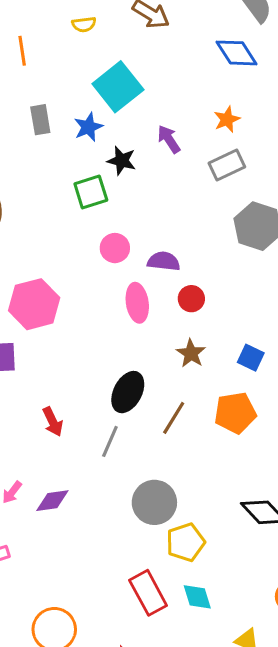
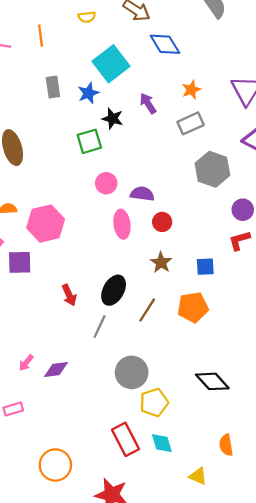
blue diamond: (236, 53) -> (165, 44), moved
blue square: (251, 358) -> (205, 267), turned -30
red arrow: (53, 422) -> (69, 295), moved

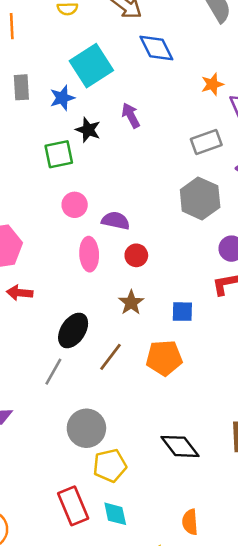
orange star: (191, 90) -> (212, 84), moved
gray rectangle: (191, 123) -> (206, 142), moved
red arrow: (69, 295) -> (20, 293), moved, turned 115

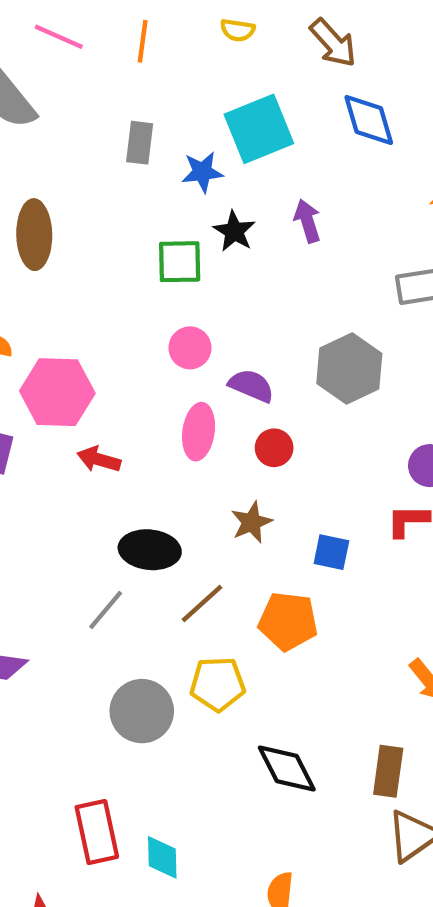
gray hexagon: (200, 198) -> (349, 368), moved
red arrow: (20, 293) -> (99, 459), moved
black ellipse: (73, 330) -> (150, 550), turned 52
yellow pentagon: (110, 466) -> (218, 684), moved

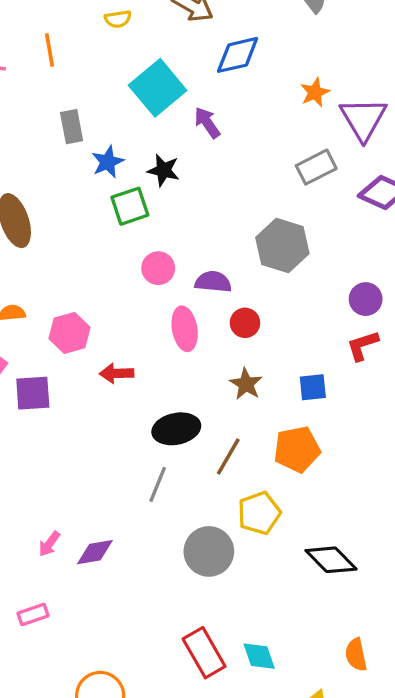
blue diamond: (369, 120) -> (238, 55), turned -69
blue star: (202, 172) -> (108, 162), moved
purple arrow: (307, 221) -> (207, 123), moved
pink hexagon: (57, 392) -> (69, 333), size x0.7

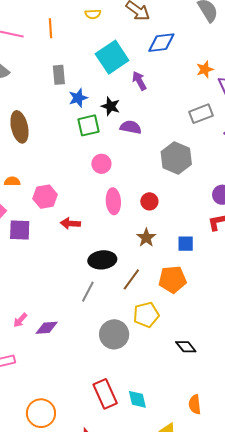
purple semicircle: (213, 282) -> (131, 127), moved
black diamond: (331, 560) -> (186, 347), size x0.7

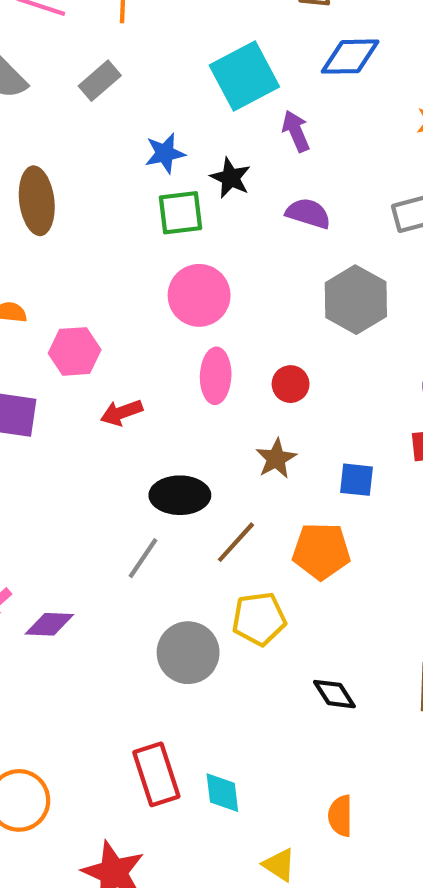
gray rectangle: (59, 75) -> (100, 81), moved, turned 48
purple semicircle: (131, 127) -> (308, 213), moved
pink circle: (101, 164) -> (199, 295), size x1.5
red arrow: (70, 223) -> (122, 413), turned -30

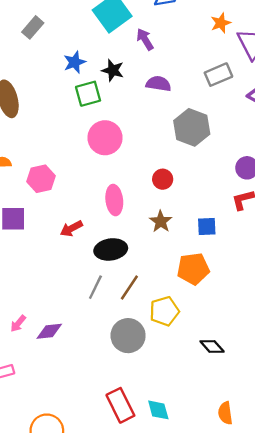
pink ellipse: (216, 376) -> (114, 200), moved
red arrow: (122, 413) -> (71, 229), moved
brown line: (236, 542) -> (129, 288), moved

